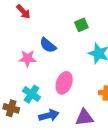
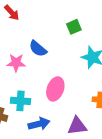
cyan cross: (32, 94) -> (20, 101), turned -30

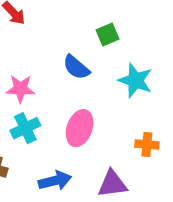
blue semicircle: (38, 49) -> (76, 67), moved
cyan cross: (20, 101) -> (25, 128), moved, turned -30

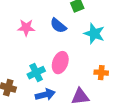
pink star: (20, 89) -> (26, 28), moved
cyan cross: (25, 128) -> (36, 73), moved

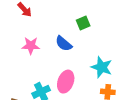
cyan star: (94, 34) -> (102, 67), moved

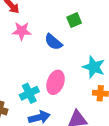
pink star: (31, 46) -> (22, 31), moved

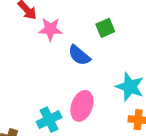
pink star: (22, 31) -> (50, 29), moved

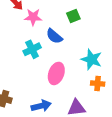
cyan cross: (49, 120) -> (32, 49), moved

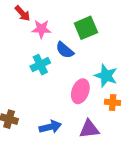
green square: (73, 16) -> (86, 28), size x1.5
pink ellipse: (56, 73) -> (80, 91), moved

